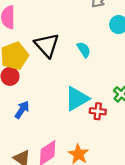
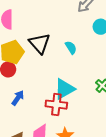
red cross: (98, 111) -> (56, 105), moved, size x1.5

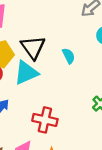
cyan triangle: (64, 89) -> (26, 73), moved

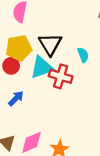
red cross: (45, 120) -> (61, 76), moved

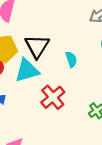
red cross: (61, 76) -> (53, 97), moved, turned 30

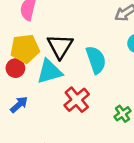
cyan semicircle: (71, 59) -> (96, 60), size x1.6

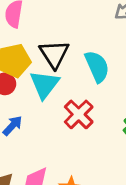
cyan triangle: (49, 72) -> (44, 84), turned -32

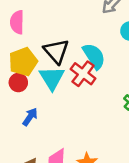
red cross: (79, 114) -> (83, 74), moved

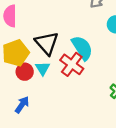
cyan triangle: (52, 78) -> (43, 68), size x0.6
red circle: (18, 83) -> (25, 72), moved

